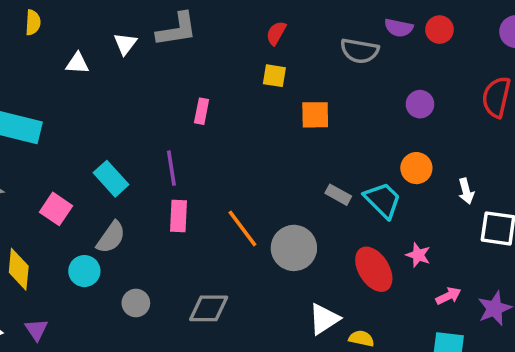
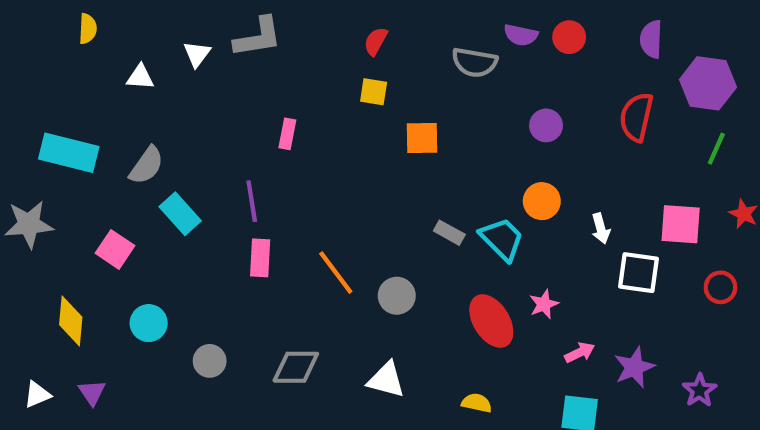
gray semicircle: (111, 237) -> (147, 165), moved
gray circle: (294, 248) -> (397, 296), size x0.7
pink star: (418, 255) -> (544, 304), turned 30
white triangle: (324, 319) -> (386, 380), moved, turned 48

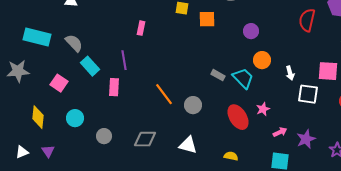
purple circle: (546, 125) -> (251, 31), moved
orange square: (422, 138) -> (207, 19), moved
gray semicircle: (147, 165) -> (74, 43), turned -78
pink rectangle: (260, 258) -> (114, 87), moved

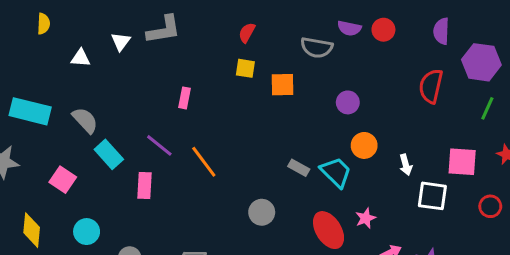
purple line: (124, 60) -> (159, 145), turned -42
orange line: (164, 94) -> (204, 162), moved

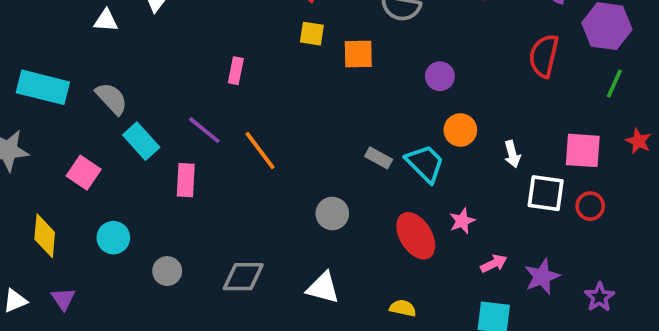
red circle: (490, 206) -> (590, 206), moved

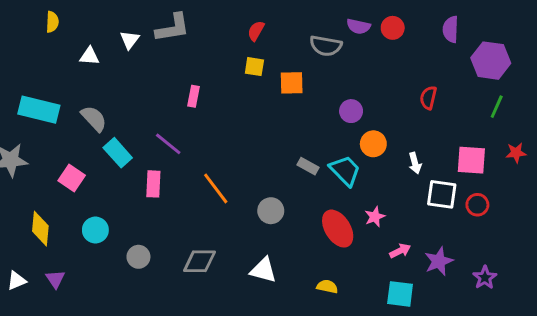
red semicircle: (544, 56) -> (428, 98), moved, size x0.7
purple circle: (440, 76) -> (351, 111), moved
red star: (638, 141) -> (516, 153), turned -30
orange line: (260, 150) -> (216, 188), moved

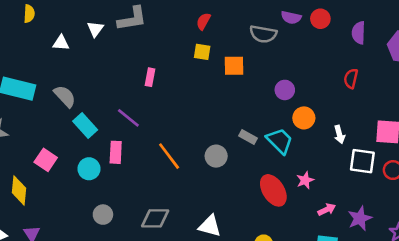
purple semicircle: (451, 29) -> (359, 33), moved
pink square: (72, 178) -> (46, 160), moved
gray circle: (271, 211) -> (216, 156), moved
cyan circle: (95, 230) -> (89, 169), moved

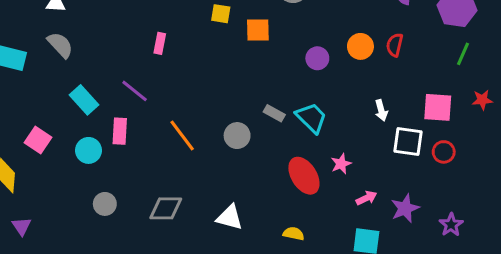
gray semicircle: (65, 96) -> (60, 45), moved
orange circle: (304, 118) -> (360, 46), moved

